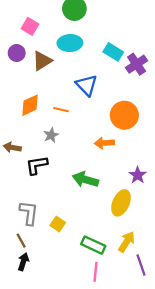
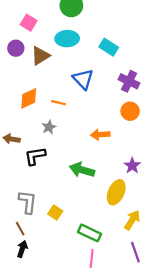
purple cross: (137, 64) -> (129, 81), moved, turned -30
orange circle: (124, 115) -> (130, 111), moved, size x0.7
yellow arrow: (127, 242) -> (132, 220), moved

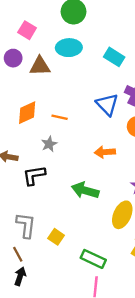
brown triangle: (40, 56) -> (40, 66), turned 30
blue triangle: (83, 79) -> (107, 104), moved

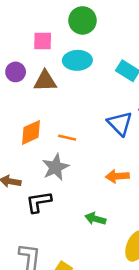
pink square: (27, 30) -> (43, 41), moved, turned -30
gray star: (49, 144) -> (55, 167), size x1.5
green arrow: (85, 190) -> (95, 219), size x0.7

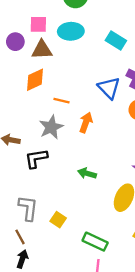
pink square: (43, 41) -> (38, 24), moved
orange diamond: (31, 132) -> (35, 80), moved
orange arrow: (117, 176) -> (86, 123), moved, turned 114

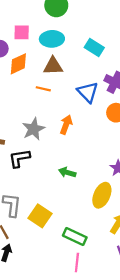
brown triangle: (42, 50) -> (53, 66), moved
orange diamond: (35, 80) -> (18, 64), moved
orange line: (62, 101) -> (43, 89), moved
yellow square: (58, 220) -> (40, 216), size x1.5

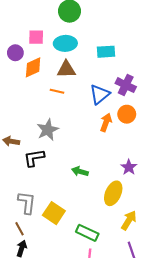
cyan rectangle: (94, 48) -> (106, 52), turned -36
blue triangle: (88, 92) -> (100, 94), turned 35
orange arrow: (66, 125) -> (106, 122), moved

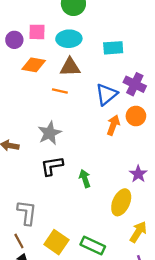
purple circle: (15, 53) -> (14, 40), moved
orange diamond: (33, 67) -> (34, 65), turned 35
black L-shape: (34, 158) -> (52, 166), moved
green arrow: (80, 171) -> (85, 178), turned 56
yellow square: (54, 213) -> (56, 242), moved

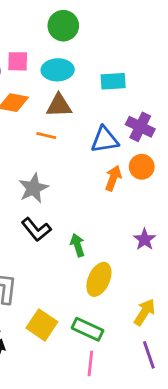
blue triangle: (106, 94) -> (105, 140), turned 30
black L-shape: (52, 166) -> (36, 229), turned -120
yellow ellipse: (121, 202) -> (99, 279), moved

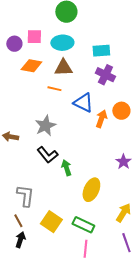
purple cross: (140, 127) -> (105, 75), moved
blue triangle: (105, 140) -> (83, 103), moved, turned 35
green arrow: (78, 245) -> (66, 168), moved

